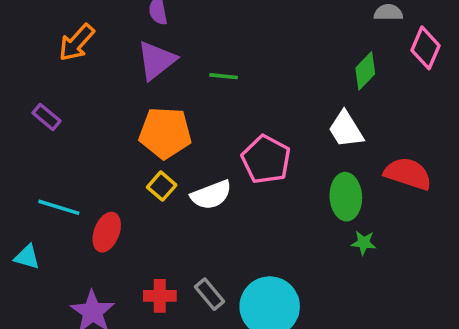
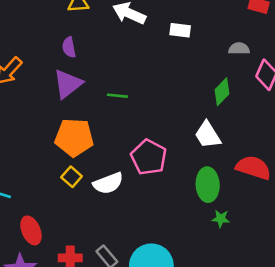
red ellipse: (107, 232) -> (31, 230), moved, turned -44

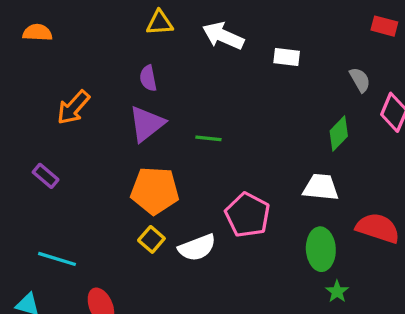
gray semicircle: (239, 49) -> (360, 80), turned 60
white trapezoid: (208, 135) -> (321, 187), turned 128
green star: (221, 219) -> (337, 291), turned 30

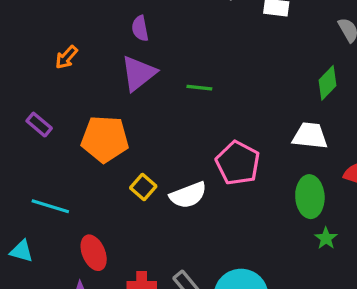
orange arrow: (73, 107) -> (66, 57), size x0.7
orange pentagon: (155, 191) -> (105, 139), moved

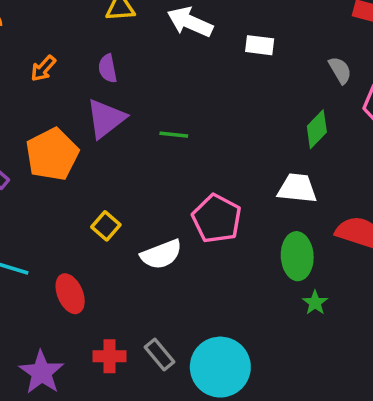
orange arrow: (66, 57) -> (43, 68), moved
orange pentagon: (105, 139) -> (52, 154), moved, turned -30
yellow square: (143, 187) -> (106, 226), moved
red ellipse: (94, 253) -> (70, 294), moved

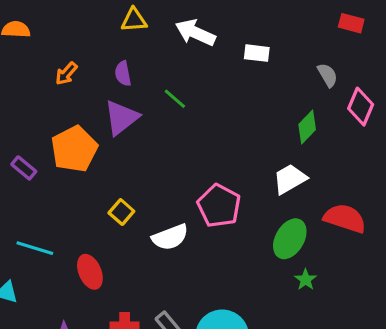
green line: (174, 135) -> (175, 99), moved, turned 35
white trapezoid: (297, 188) -> (290, 179), turned -36
green ellipse: (297, 256) -> (290, 239), turned 33

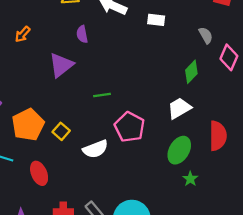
purple semicircle: (123, 74) -> (82, 34), moved
green line: (175, 99) -> (102, 95), moved, turned -49
orange pentagon: (74, 149) -> (28, 125), moved
red semicircle: (345, 218) -> (218, 136), turned 72

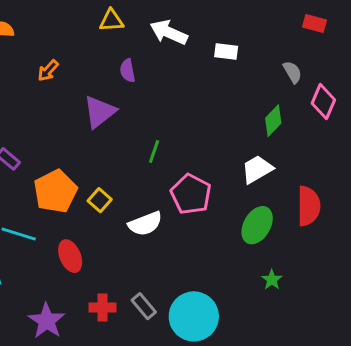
green line: (102, 95) -> (154, 152), turned -63
green star: (190, 179) -> (272, 280), moved

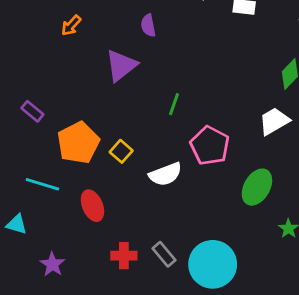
green ellipse: (257, 225) -> (257, 187), moved
purple star: (47, 321) -> (52, 264), moved, size x0.7

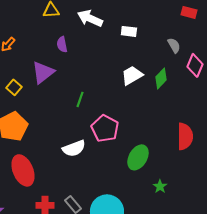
white trapezoid: (274, 121) -> (132, 75), moved
yellow square: (121, 151) -> (14, 87), moved
red ellipse: (92, 206) -> (23, 170), size x1.4

